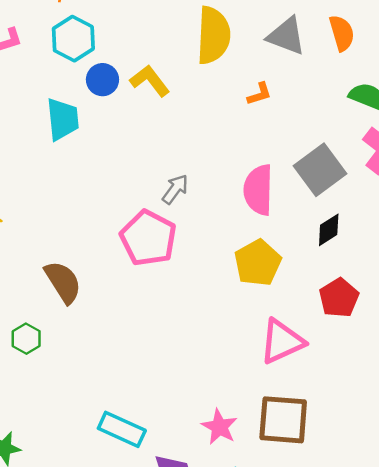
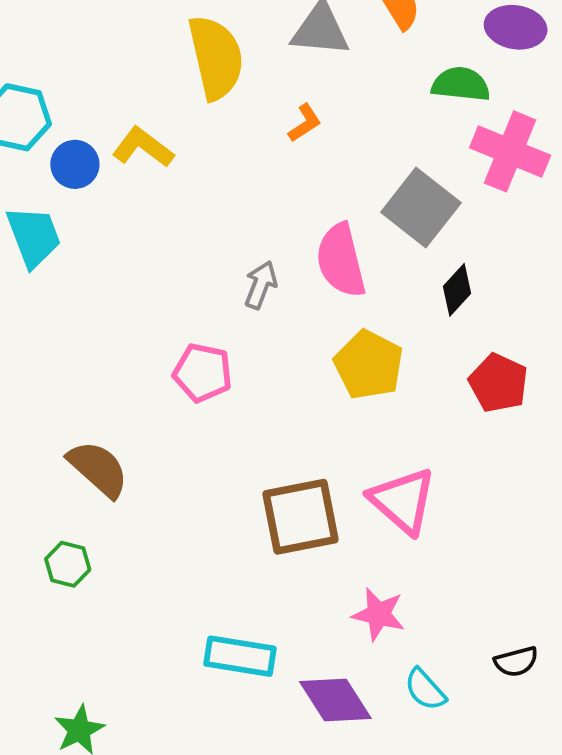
gray arrow: (175, 189) -> (261, 285), moved
pink pentagon: (148, 238) -> (203, 373), size x0.7
pink triangle: (282, 342) -> (403, 501), moved, turned -39
brown square: (283, 420) -> (300, 517), moved

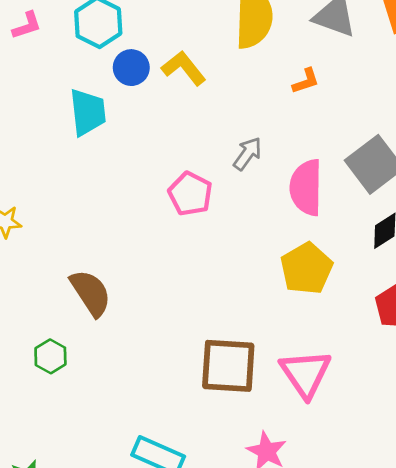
gray arrow: (261, 285) -> (248, 154), moved
pink pentagon: (203, 373) -> (190, 194), moved

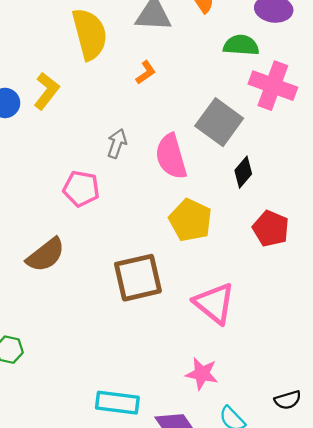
yellow L-shape: (184, 68) -> (47, 91), turned 93
brown semicircle: (91, 293) -> (46, 255), moved, turned 102
brown square: (228, 366) -> (138, 278), moved

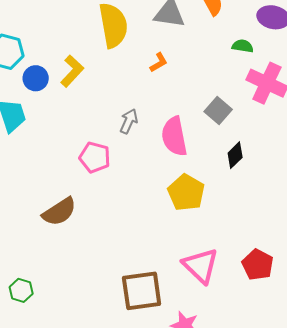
green semicircle: (241, 45) -> (243, 46), size x0.7
gray square: (219, 122) -> (218, 110), size x0.7
red pentagon: (271, 229) -> (258, 265), moved
brown square: (138, 278) -> (142, 291), moved

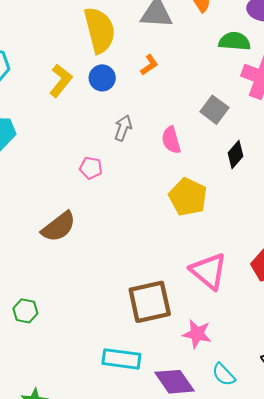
green semicircle: (243, 46) -> (235, 41), size x1.4
blue circle: (36, 78) -> (102, 78), moved
pink semicircle: (174, 136) -> (171, 140), size x0.7
pink pentagon: (95, 157) -> (91, 168), size x0.7

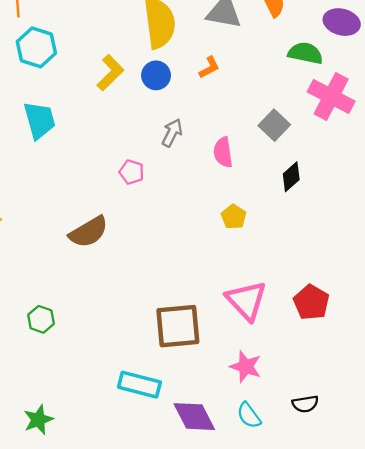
yellow pentagon: (188, 197) -> (234, 217), size x0.6
pink star: (197, 334) -> (246, 367), moved

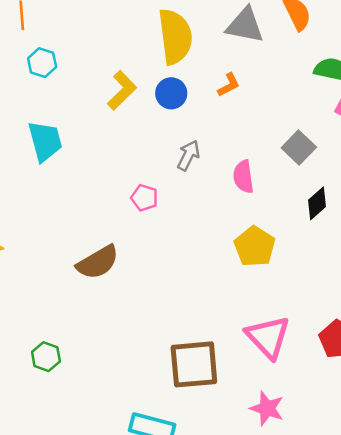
cyan hexagon: (36, 47) -> (42, 63), size x0.7
yellow pentagon: (234, 217) -> (255, 246), size x1.5

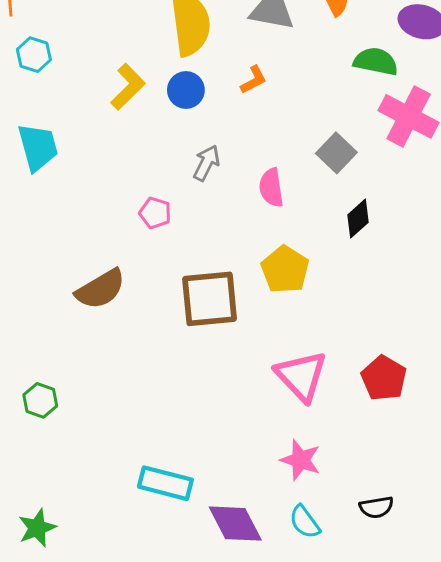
brown square: (194, 364) -> (210, 299), moved

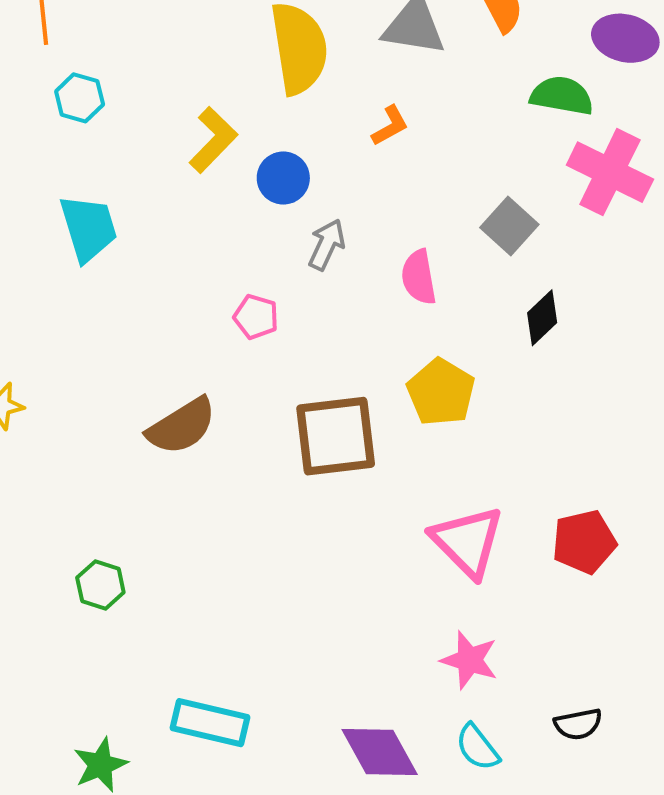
blue circle: (186, 90) -> (283, 178), moved
red pentagon: (384, 378) -> (584, 542), turned 30
cyan rectangle: (165, 483) -> (210, 723), moved

